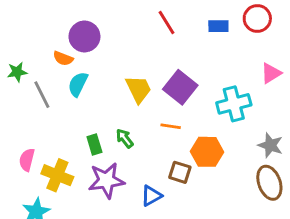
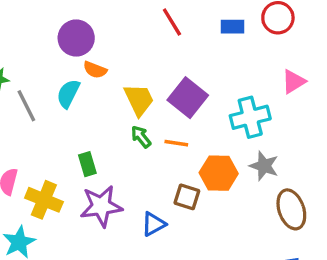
orange semicircle: (63, 58) -> (95, 70), moved
green arrow: (125, 138) -> (141, 137), moved
gray star: (270, 145) -> (264, 166), moved

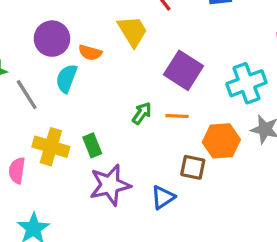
purple circle: (76, 38) -> (52, 39), moved
yellow trapezoid: (139, 100) -> (133, 31), moved
green arrow: (141, 137) -> (142, 113), turned 80
yellow cross: (44, 200) -> (51, 147), moved

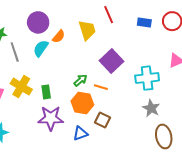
orange semicircle: (90, 53) -> (59, 36), turned -80
orange hexagon: (221, 141) -> (82, 103), moved

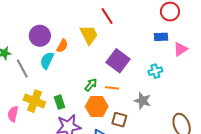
blue rectangle: (144, 23) -> (161, 37), moved
cyan cross: (147, 78) -> (155, 71), size x0.6
gray star: (151, 108) -> (143, 101), moved

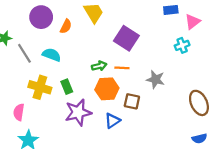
cyan semicircle: (47, 60) -> (52, 55), moved, turned 90
cyan cross: (155, 71) -> (182, 45), moved
green arrow: (91, 85) -> (99, 66), turned 40
pink semicircle: (13, 114) -> (19, 112), moved

